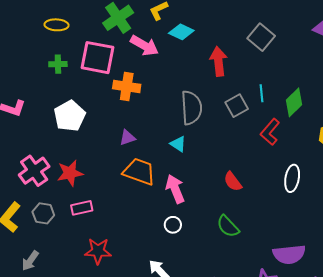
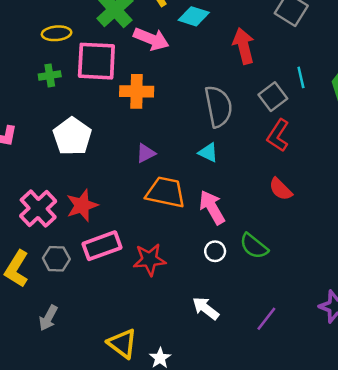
yellow ellipse: (57, 25) -> (57, 33), moved
red L-shape: (270, 132) -> (278, 135), moved
pink rectangle: (82, 208) -> (102, 246), size x1.4
green semicircle: (228, 226) -> (254, 246), moved
red star: (98, 251) -> (150, 260), moved

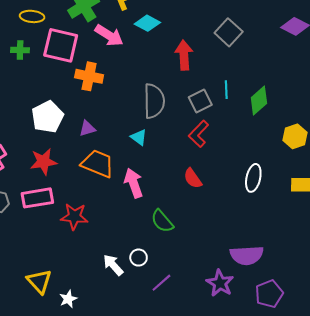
white pentagon: (72, 136) -> (47, 117), moved
red star: (82, 205) -> (44, 162), moved
white circle: (215, 251) -> (139, 258), moved

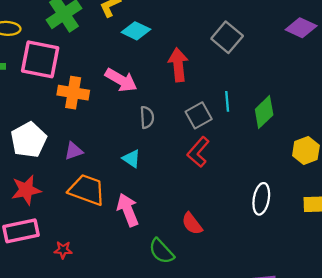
pink arrow: (109, 35) -> (121, 80), moved
gray semicircle: (154, 101) -> (147, 117), size x0.6
red semicircle: (193, 178) -> (192, 224), moved
red star: (74, 216) -> (63, 250), size x0.6

